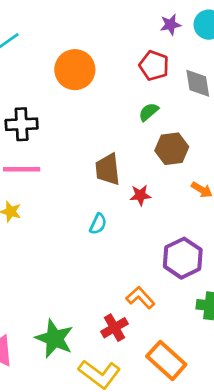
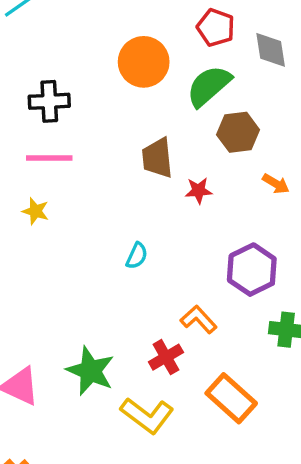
orange circle: (75, 70) -> (144, 62), moved
green semicircle: (149, 112) -> (209, 86), size x1.8
cyan semicircle: (98, 224) -> (137, 256), moved

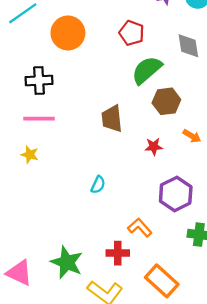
red pentagon: (216, 28) -> (132, 33), moved
orange circle: (144, 62) -> (68, 33), moved
red star: (199, 191) -> (154, 147), moved
red cross: (166, 357) -> (118, 253), turned 30

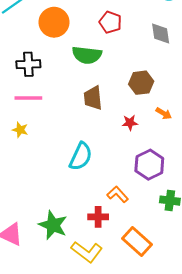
green semicircle: (147, 70) -> (87, 55), moved, turned -132
cyan semicircle: (98, 185) -> (81, 156), size x1.8

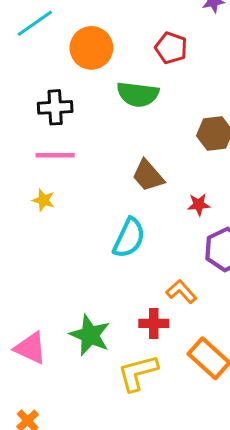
brown trapezoid: (93, 98) -> (148, 176), moved, turned -35
red star: (130, 123) -> (199, 205), moved
yellow L-shape: (87, 252) -> (138, 373), turned 128

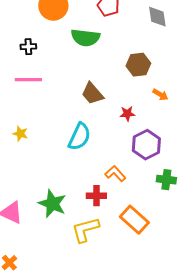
black cross: (55, 107) -> (28, 47), size x0.7
yellow star: (44, 200) -> (20, 134), moved

